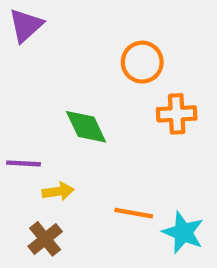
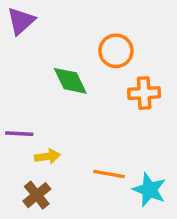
green diamond: (86, 127) -> (70, 81), moved

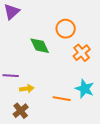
orange cross: (144, 93) -> (82, 53), turned -36
cyan star: (149, 190) -> (85, 89), moved

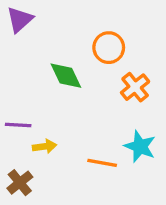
brown cross: (21, 111) -> (20, 183), moved

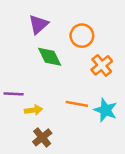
purple triangle: (20, 20) -> (38, 24), moved
orange line: (102, 163) -> (77, 104), moved
brown cross: (20, 183) -> (42, 137), moved

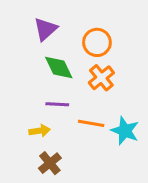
orange cross: (102, 65) -> (101, 78), moved
purple line: (14, 94) -> (57, 104), moved

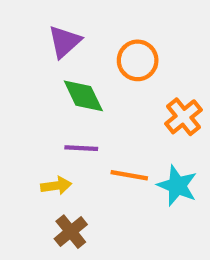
orange cross: (101, 78) -> (184, 117), moved

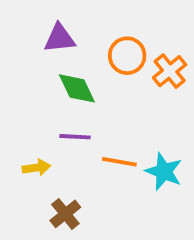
purple triangle: (65, 42) -> (60, 38), turned 36
orange cross: (184, 117) -> (170, 71), moved
yellow arrow: (56, 186) -> (36, 168), moved

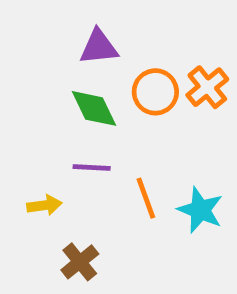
purple triangle: (60, 38) -> (99, 47), moved
orange circle: (127, 56) -> (155, 92), moved
orange line: (119, 162) -> (146, 198), turned 60

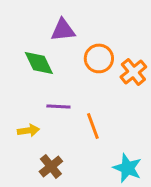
orange cross: (207, 87) -> (133, 72), moved
green diamond: (94, 108) -> (39, 63), moved
cyan star: (200, 210) -> (127, 168), moved

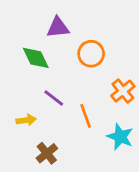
orange cross: (133, 72) -> (123, 91), moved
purple line: (58, 106) -> (54, 98), turned 35
cyan star: (127, 168) -> (120, 137), moved

